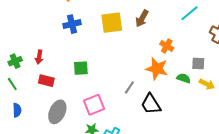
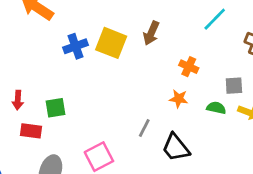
yellow square: (112, 23) -> (111, 43), turned 35
blue cross: (72, 24) -> (76, 46), moved
green square: (81, 68) -> (56, 108), moved
orange star: (157, 69) -> (179, 99), size x0.6

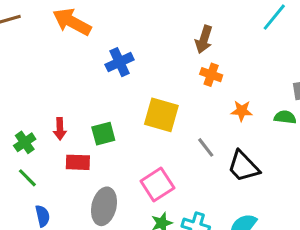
yellow square: (111, 43) -> (161, 115), moved
orange cross: (189, 67) -> (211, 75), moved
gray line: (144, 128) -> (206, 147), turned -60

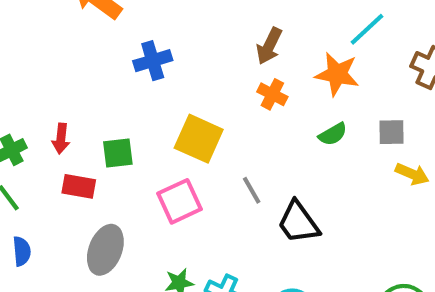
orange star: (242, 111) -> (337, 74), moved, size x1.5
green semicircle: (285, 117) -> (333, 134), moved, turned 135
pink square: (157, 185) -> (179, 201), moved

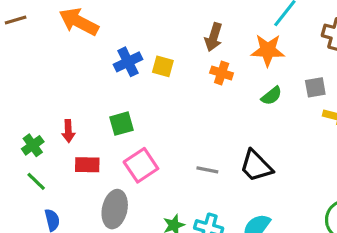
yellow square: (199, 139) -> (163, 66), moved, size x0.6
green square: (118, 153) -> (122, 124), moved
gray line: (252, 190) -> (207, 170), moved, turned -40
pink square: (179, 201) -> (141, 165), moved

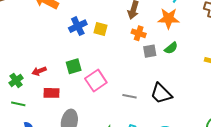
gray square: (315, 87) -> (150, 51), moved
red arrow: (68, 131) -> (39, 71), turned 72
pink square: (141, 165) -> (96, 80), moved
green line: (36, 181) -> (18, 104), turned -32

